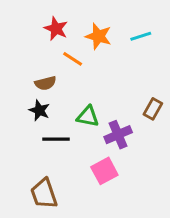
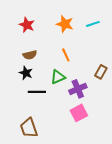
red star: (56, 29) -> (27, 25), moved
orange line: (73, 59) -> (66, 55), moved, turned 32
green triangle: (88, 116) -> (58, 77), turned -35
pink square: (104, 171) -> (79, 113), moved

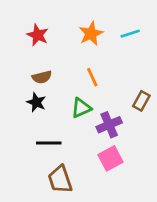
orange star: (65, 24) -> (91, 34), turned 30
black line: (37, 92) -> (49, 143), moved
brown trapezoid: (29, 128) -> (60, 179), moved

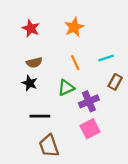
cyan line: (130, 34) -> (106, 58), moved

